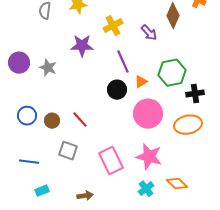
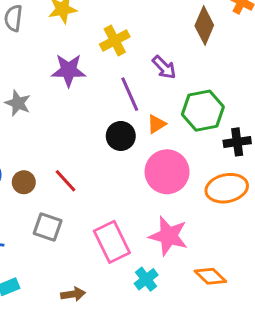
purple arrow: (149, 33) -> (164, 67), moved
cyan cross: (146, 189) -> (146, 279), moved

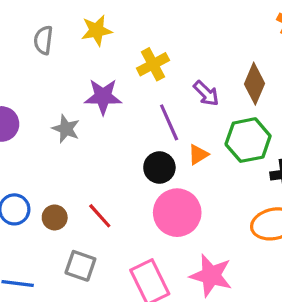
brown diamond: (204, 26) -> (255, 84), moved
gray star: (18, 103) -> (66, 129), moved
pink circle: (167, 172) -> (177, 213), moved

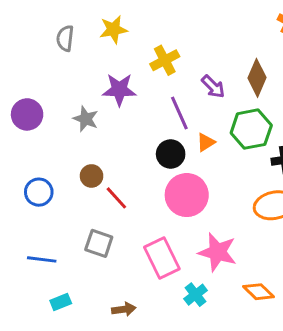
brown circle: (55, 217) -> (92, 176), moved

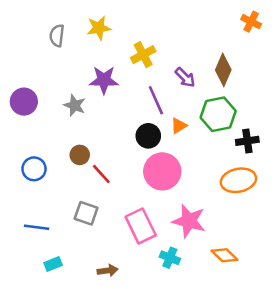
cyan cross: (196, 295) -> (170, 258), turned -30

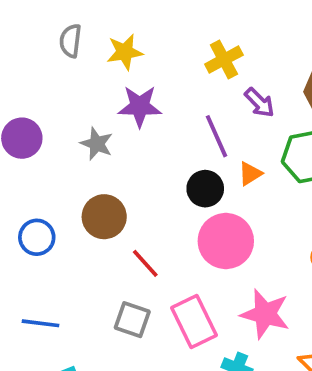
yellow star: (99, 28) -> (125, 52), moved
yellow cross: (143, 55) -> (224, 60), moved
brown circle: (80, 155) -> (104, 217), size x1.5
red line: (101, 174) -> (145, 263), moved
gray square: (86, 213) -> (132, 320), moved

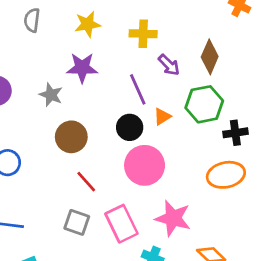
yellow star: (125, 52) -> (88, 24), moved
yellow cross: (224, 60) -> (143, 34), turned 30
brown circle: (104, 217) -> (71, 137), moved

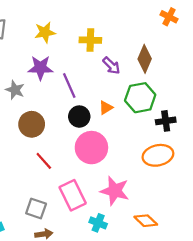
purple line: (138, 89) -> (69, 85), moved
gray square: (77, 222) -> (36, 209), moved

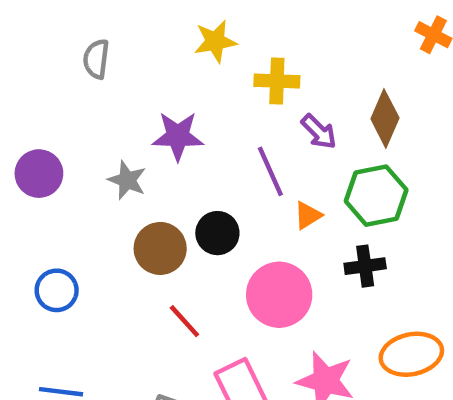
yellow star: (45, 32) -> (215, 41), moved
purple line: (69, 85) -> (270, 171), moved
black circle: (79, 117) -> (217, 233), moved
black cross: (166, 121) -> (365, 266), moved
orange ellipse: (158, 155) -> (411, 354), moved

